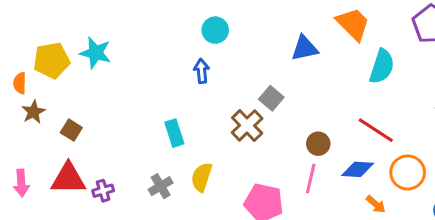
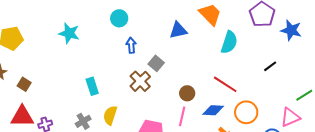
cyan star: (96, 53) -> (69, 33), moved
blue arrow: (202, 71) -> (131, 45), moved

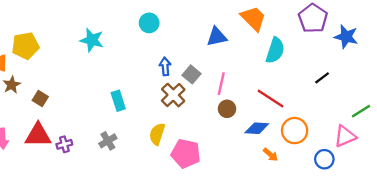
blue arrow: (131, 45) -> (165, 66), moved
yellow semicircle: (110, 115) -> (157, 134), moved
pink line: (182, 116) -> (221, 84), moved

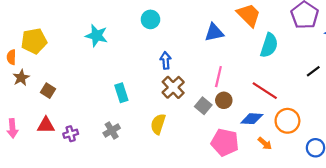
gray square: (191, 74) -> (203, 106), moved
red triangle: (38, 135) -> (46, 125), size x0.7
pink pentagon: (186, 153) -> (225, 142), moved

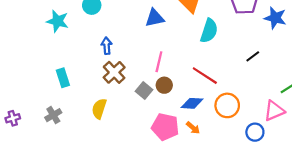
cyan star: (97, 36) -> (58, 21), moved
orange arrow: (265, 143) -> (193, 128), moved

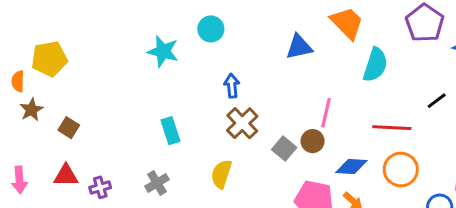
pink line: (159, 62) -> (326, 113), moved
red line: (205, 76) -> (392, 128), moved, turned -30

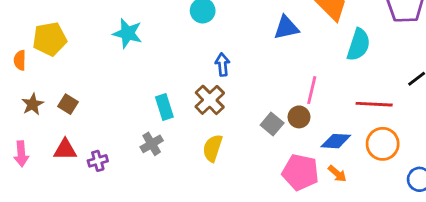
cyan star: (163, 51) -> (128, 33), moved
brown star: (31, 110) -> (33, 104), moved
brown cross: (242, 123) -> (210, 100), moved
gray cross: (157, 183) -> (152, 144), moved

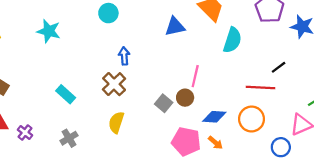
red line: (374, 104) -> (261, 87), moved
cyan rectangle: (164, 107) -> (66, 94), moved, turned -30
gray cross: (152, 144) -> (69, 138), moved
purple cross: (98, 161) -> (25, 133), turned -35

